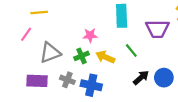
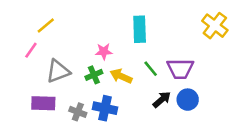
yellow line: (39, 13) -> (46, 26), turned -35
purple trapezoid: (157, 29) -> (180, 69), moved
gray cross: (67, 80) -> (78, 112), moved

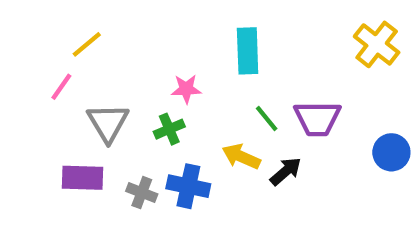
gray triangle: (58, 71) -> (108, 123), turned -40
yellow arrow: (121, 76) -> (241, 157), moved
blue circle: (188, 100) -> (391, 152), moved

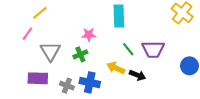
black arrow: (286, 171) -> (138, 75), turned 63

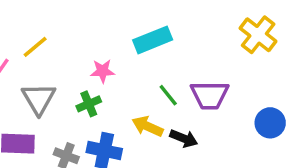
yellow line: (40, 13) -> (35, 47), moved
cyan rectangle: (119, 16) -> (153, 40), turned 70

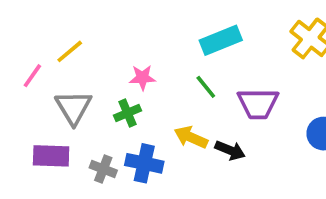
cyan rectangle: (153, 40) -> (221, 40), moved
green line: (168, 95) -> (206, 87), moved

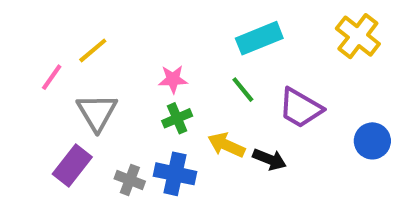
purple trapezoid: (258, 104) -> (300, 108), turned 30
green cross: (127, 113) -> (177, 118), moved
purple rectangle: (51, 156) -> (72, 166), turned -54

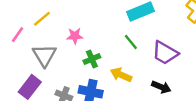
pink star: (173, 79) -> (75, 36), moved
black arrow: (270, 159) -> (161, 87), moved

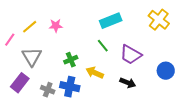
pink star: (75, 36) -> (56, 26), moved

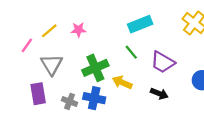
green cross: (71, 60) -> (95, 68), size x1.6
purple rectangle: (20, 83) -> (38, 94), turned -48

